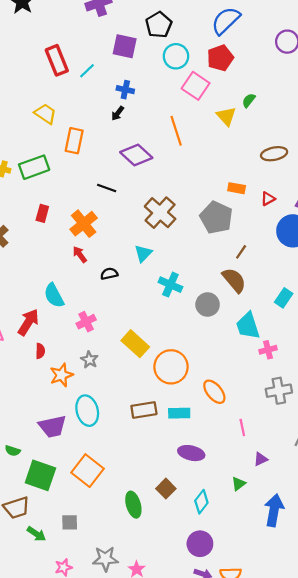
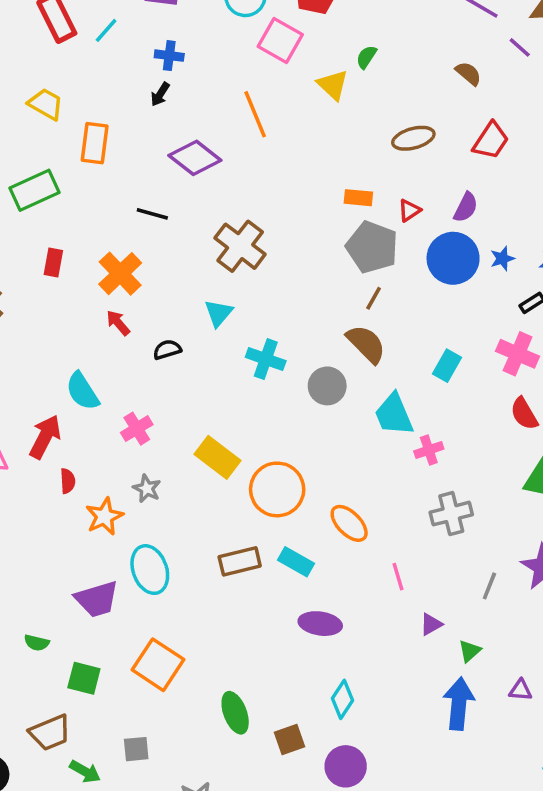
gray pentagon: (216, 218) -> (372, 247), moved
cyan rectangle: (179, 413) -> (296, 562), turned 35
green square: (40, 475) -> (84, 678), size x0.7
green triangle: (239, 484) -> (470, 651), moved
brown square: (166, 489) -> (289, 740), moved, turned 30

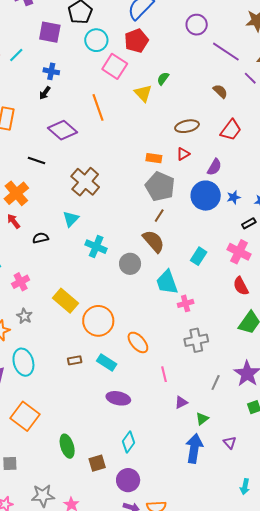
red triangle: (409, 210) -> (183, 154), moved
brown rectangle: (240, 561) -> (75, 360), size x0.6
purple triangle: (520, 690) -> (230, 443), turned 40

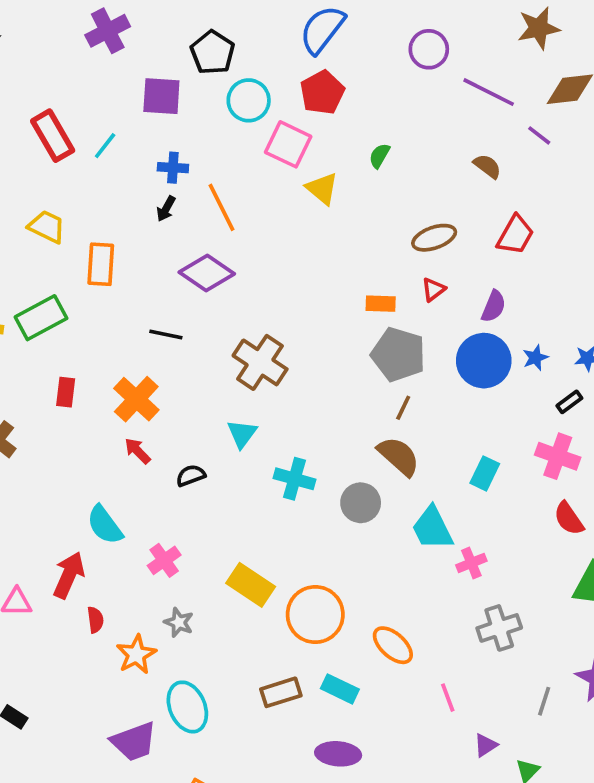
yellow triangle: (143, 93) -> (322, 189), moved
orange line: (98, 107) -> (221, 207), moved
brown rectangle: (75, 360) -> (281, 692), size x1.5
purple ellipse: (118, 398) -> (338, 754), moved

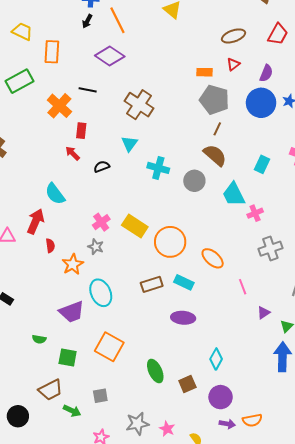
red rectangle: (66, 392) -> (81, 131), moved
orange cross: (136, 399) -> (59, 106), moved
pink cross: (164, 560) -> (101, 222), moved

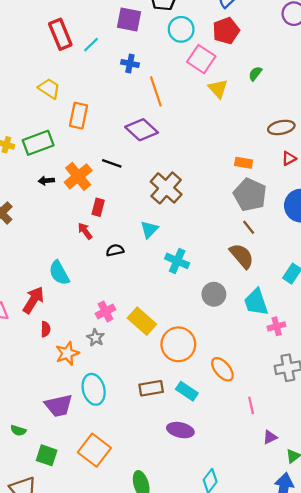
black arrow: (87, 21) -> (46, 181), moved, turned 48
red triangle: (233, 64) -> (289, 158), moved
brown line: (217, 129) -> (249, 227), turned -72
gray circle: (194, 181) -> (214, 294), moved

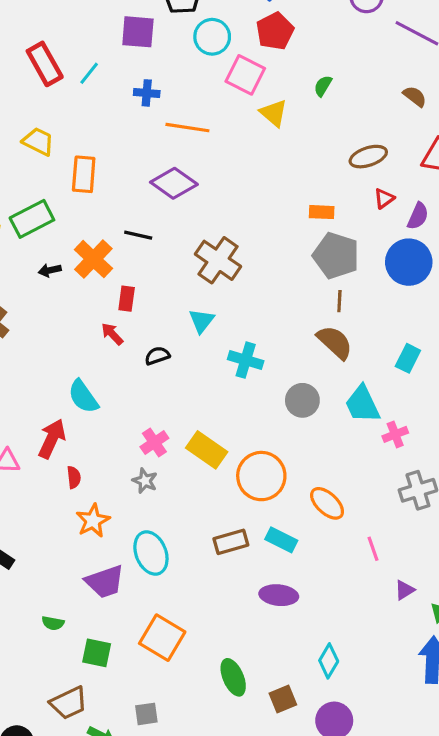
orange line: (156, 91) -> (187, 128), turned -56
brown line: (249, 227) -> (339, 301), turned 48
orange star: (67, 353) -> (93, 521), moved

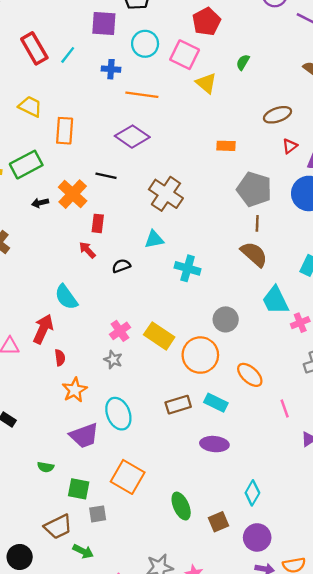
cyan circle: (212, 37) -> (145, 44), moved
orange rectangle: (322, 212) -> (226, 146), moved
cyan triangle: (202, 321) -> (154, 239), turned 42
gray circle: (302, 400) -> (226, 319), moved
gray square: (146, 714) -> (98, 514), moved

